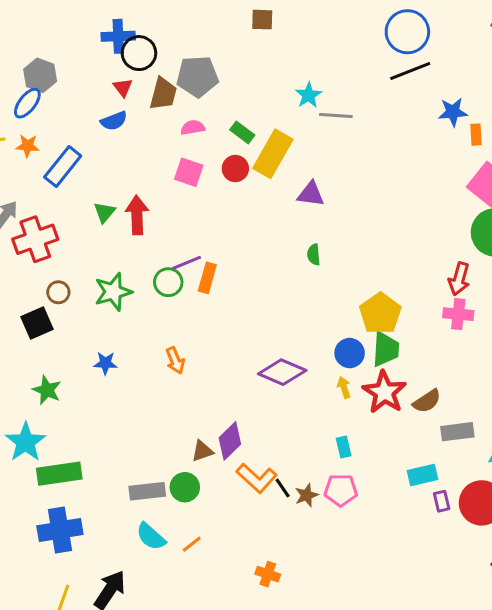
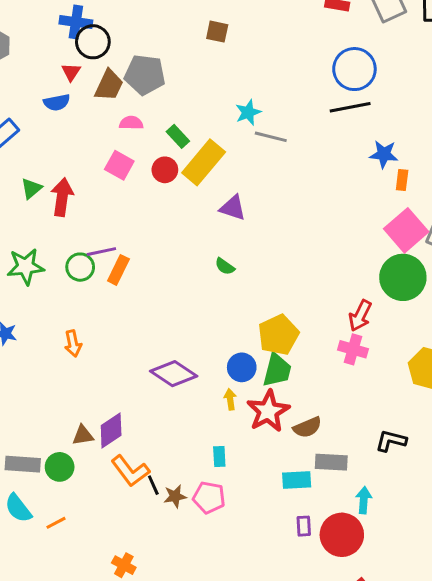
green semicircle: (314, 255) -> (225, 266), turned -60
cyan rectangle: (423, 475) -> (297, 480), moved

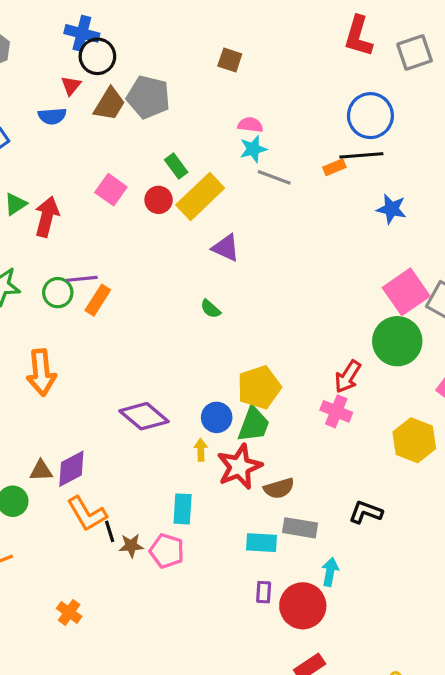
pink semicircle: (131, 123) -> (250, 125), moved
orange rectangle: (402, 180) -> (334, 167), moved, turned 54
orange arrow: (73, 343) -> (41, 372), size x1.6
cyan rectangle: (219, 457) -> (183, 509), size x1.4

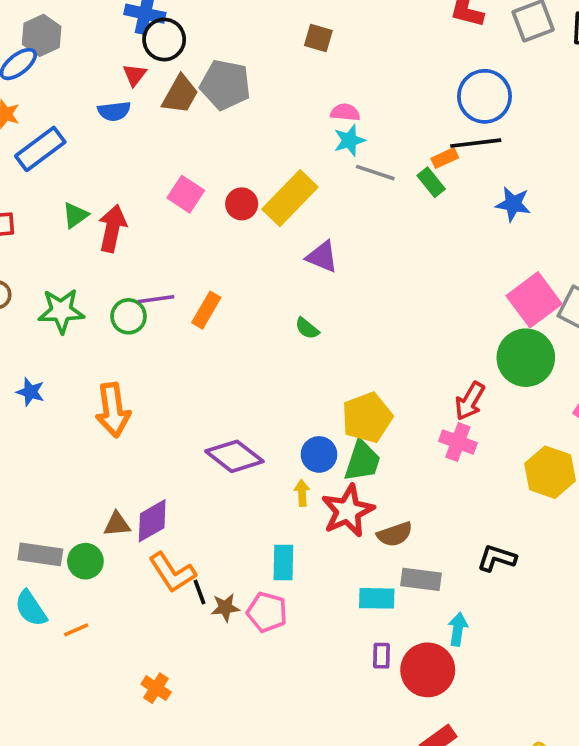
green rectangle: (176, 166) -> (431, 182), moved
orange rectangle: (98, 300) -> (206, 310), moved

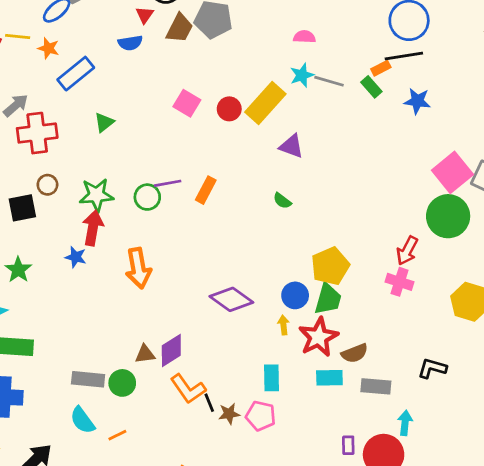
cyan star: (349, 140) -> (302, 75), moved
blue star: (513, 204) -> (417, 101), moved
red arrow: (112, 228) -> (93, 228), moved
cyan rectangle: (377, 598) -> (329, 378), moved

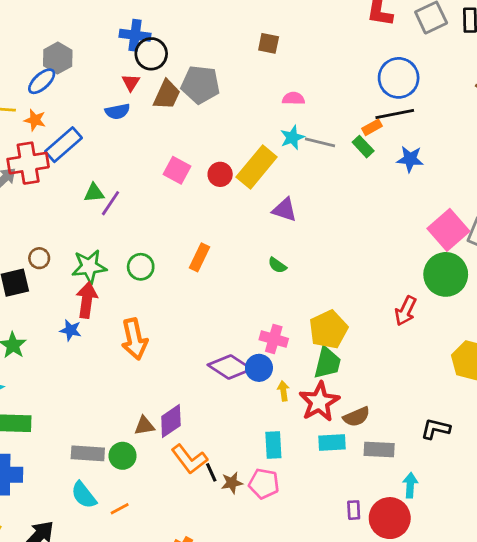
green triangle: (104, 122) -> (94, 193), turned 35
red cross: (37, 133) -> (28, 163), moved
purple line: (168, 183) -> (111, 203), moved, turned -44
pink cross: (399, 282) -> (274, 339), moved
blue circle: (295, 295) -> (259, 368), moved

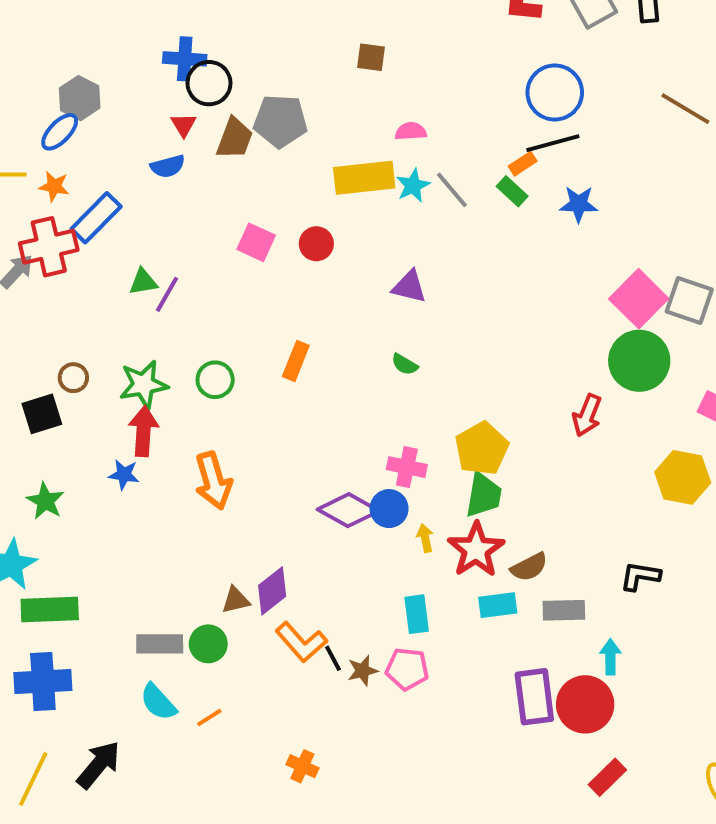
gray line: (320, 142) -> (452, 190), turned 40
yellow rectangle: (257, 167) -> (364, 178), moved, turned 48
purple rectangle: (354, 510) -> (534, 697), size x2.0

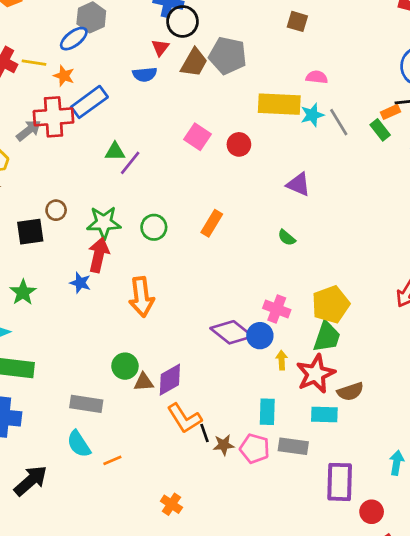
gray rectangle: (564, 610) -> (293, 446), moved
green circle: (208, 644) -> (125, 366), moved
red circle: (585, 704) -> (372, 512), moved, size x0.6

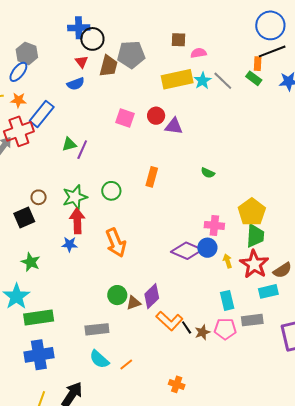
brown square: (297, 21) -> (178, 40), moved
orange rectangle: (391, 112) -> (258, 64), turned -48
purple triangle: (298, 184) -> (174, 126), moved

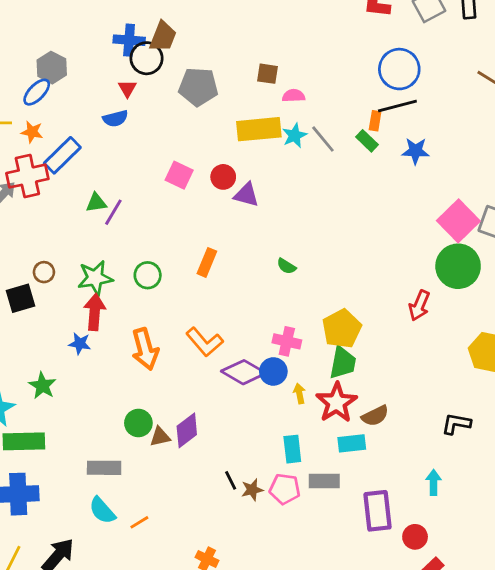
brown trapezoid: (108, 66) -> (163, 37), moved
green star: (31, 262) -> (42, 386), moved
orange L-shape: (169, 321) -> (205, 342), moved

